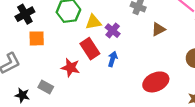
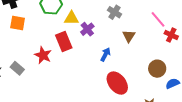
brown triangle: (158, 29) -> (129, 36), turned -40
blue arrow: (113, 59) -> (105, 54), moved
red ellipse: (156, 82) -> (117, 83), turned 65

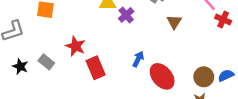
red rectangle: (64, 41) -> (96, 68), moved
blue arrow: (105, 54) -> (138, 59), moved
brown circle: (157, 69) -> (204, 77), moved

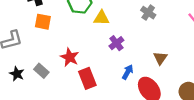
purple cross: (126, 15) -> (116, 43), moved
brown triangle: (174, 22) -> (160, 58), moved

